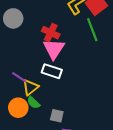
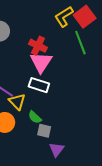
yellow triangle: (30, 87) -> (17, 102), turned -36
green semicircle: (33, 103) -> (35, 117), moved

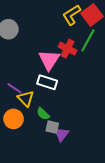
green line: (80, 43) -> (88, 40), turned 50
red cross: (38, 46) -> (68, 49), moved
purple triangle: (57, 149) -> (61, 134), moved

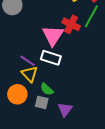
purple line: (15, 88) -> (28, 61), moved
gray square: (52, 127) -> (42, 102), moved

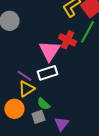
white rectangle: (51, 58) -> (47, 73), turned -36
yellow triangle: (30, 74) -> (26, 89), turned 42
gray square: (42, 102) -> (38, 117), turned -32

